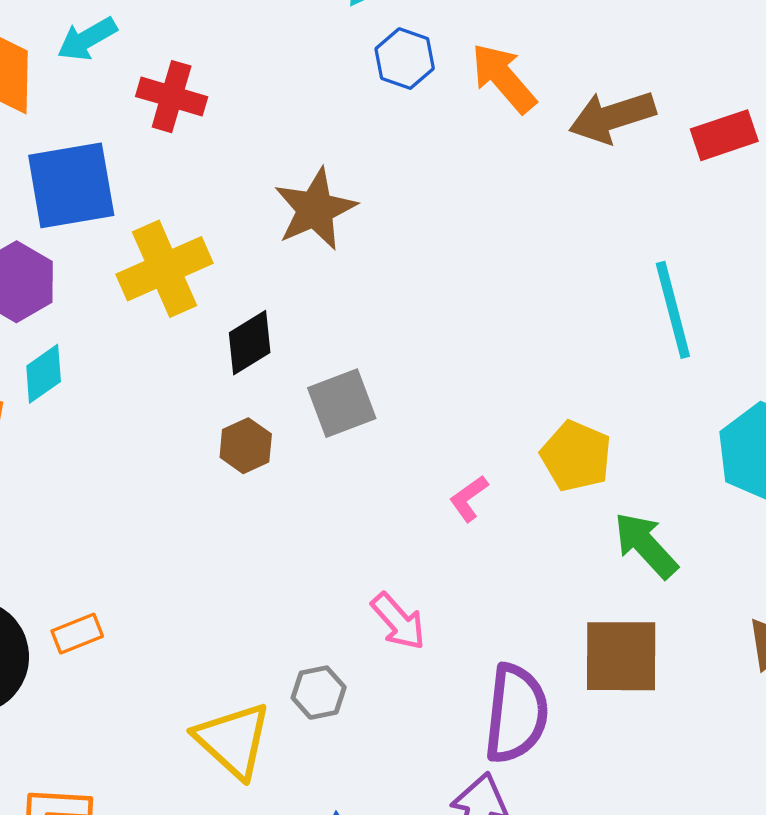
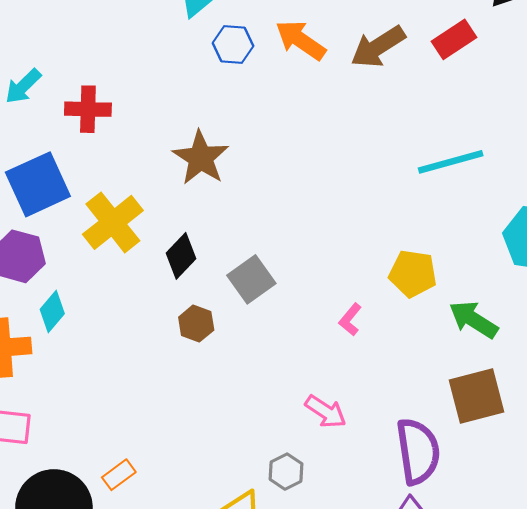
cyan line: (673, 310) -> (451, 162), turned -76

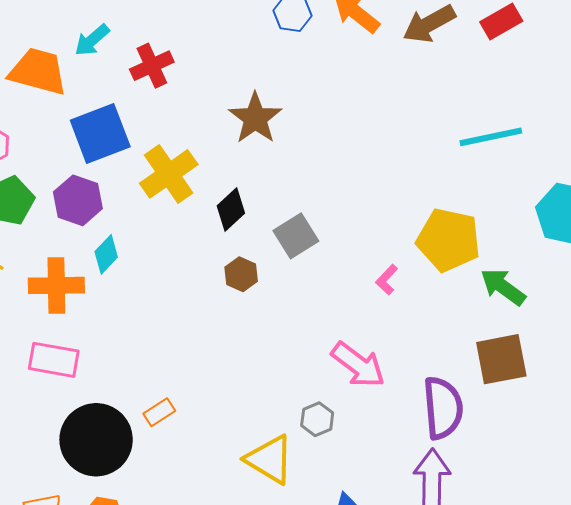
red cross: (88, 109) -> (152, 66), turned -30
yellow pentagon: (413, 274) -> (449, 240), size x1.4
pink arrow: (326, 412) -> (358, 365), size x1.4

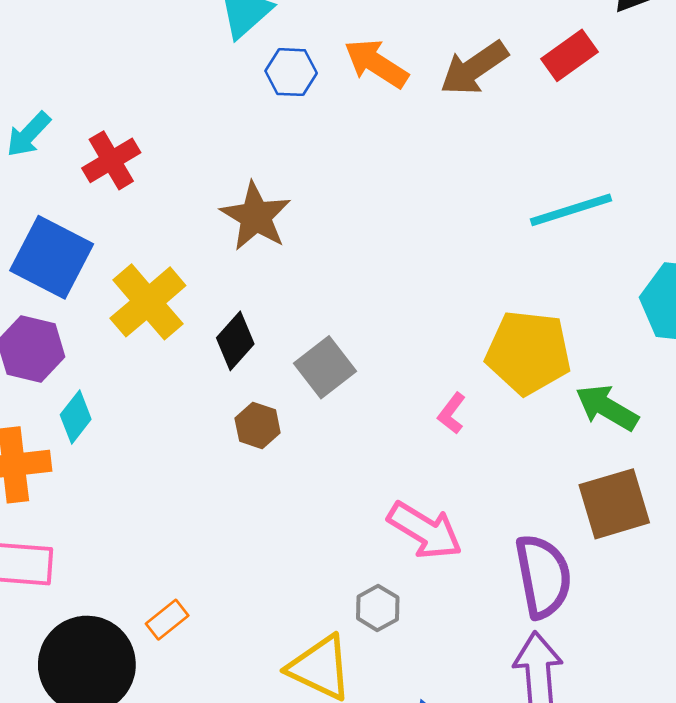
blue square: (100, 133) -> (52, 257), turned -36

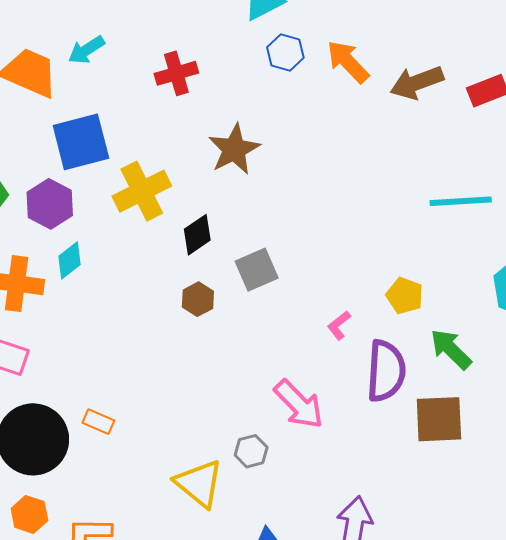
red cross: (111, 160) -> (176, 73), moved
blue square: (52, 257) -> (81, 142), turned 34
yellow pentagon: (528, 352) -> (405, 296), size x0.6
purple semicircle: (543, 576) -> (386, 371), moved
orange rectangle: (167, 620) -> (98, 422), turned 48

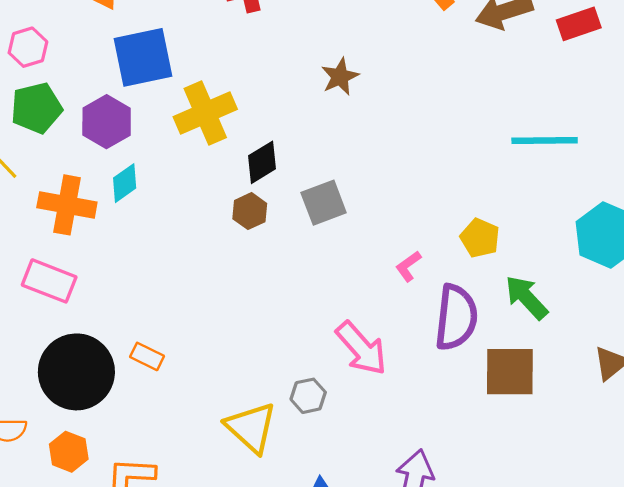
brown star: (234, 149) -> (340, 77), moved, size x0.7
brown hexagon: (198, 299) -> (250, 211), moved

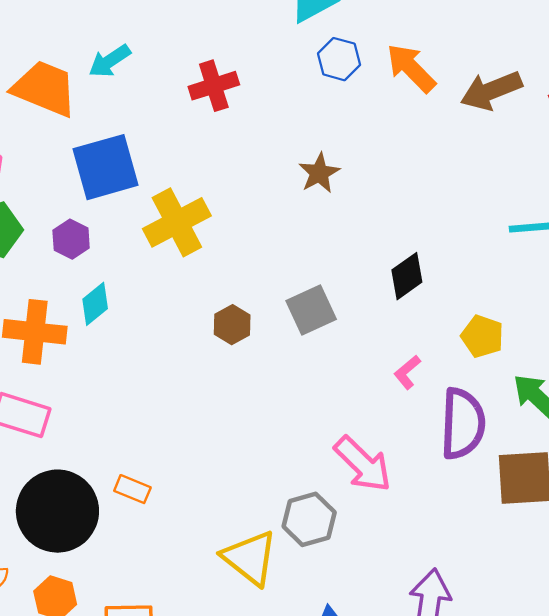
purple hexagon: (107, 122) -> (71, 239), size x0.7
black diamond: (262, 162) -> (407, 276), moved
gray hexagon: (308, 396) -> (309, 519), size x1.4

